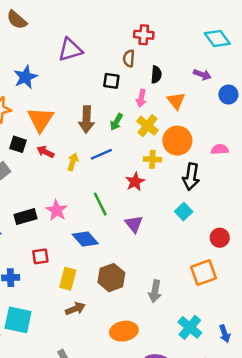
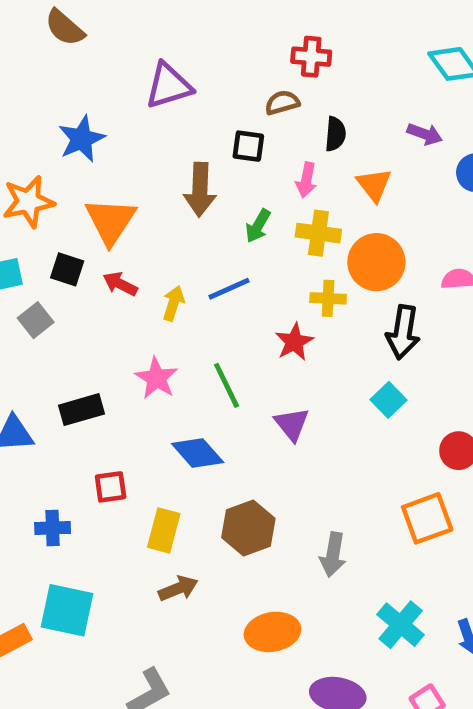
brown semicircle: (129, 58) -> (282, 103), turned 70
brown arrow: (86, 119) -> (200, 190), moved
yellow cross: (147, 126) -> (318, 233), turned -30
pink star: (57, 210) -> (156, 378), moved

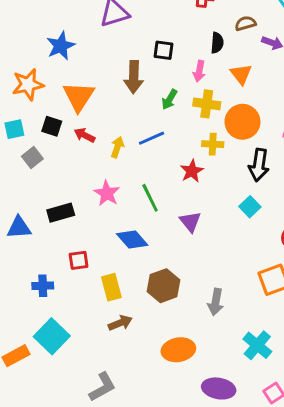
brown semicircle: (282, 103) -> (245, 23), moved
yellow rectangle: (164, 530) -> (111, 287), turned -30
cyan square: (67, 610) -> (52, 336), turned 32

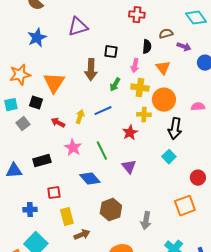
blue star: (61, 46) -> (37, 38), moved
red arrow: (85, 135) -> (58, 123), moved
yellow rectangle: (111, 287) -> (67, 217), moved

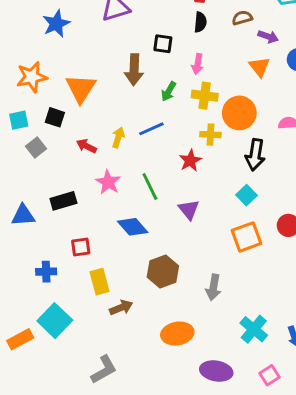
black semicircle: (147, 47) -> (200, 22), moved
orange triangle: (163, 68) -> (259, 67), moved
orange square: (185, 206) -> (247, 237), moved

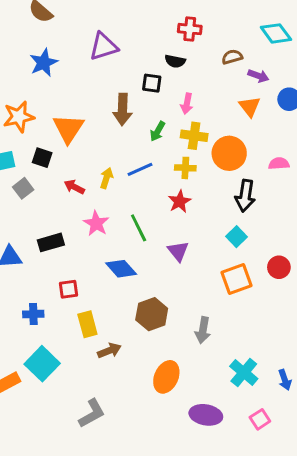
black semicircle: (200, 22) -> (175, 61), moved, turned 96
yellow cross: (210, 135) -> (185, 168), moved
orange ellipse: (177, 334) -> (166, 377), turned -56

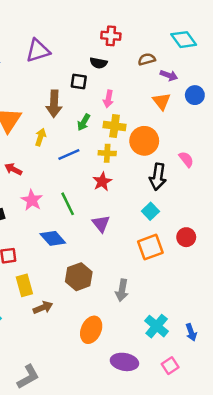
pink semicircle: (279, 164) -> (186, 159), moved, turned 56
yellow arrow: (106, 178) -> (40, 137), moved
gray L-shape: (92, 413) -> (28, 377), moved

